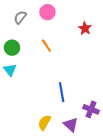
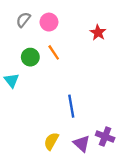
pink circle: (47, 12) -> (49, 22), moved
green circle: (12, 48) -> (30, 57), moved
purple cross: (91, 109) -> (105, 137), moved

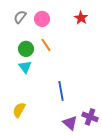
red star: (98, 33) -> (81, 18), moved
cyan triangle: (12, 80) -> (25, 67), moved
yellow semicircle: (51, 141) -> (19, 110), moved

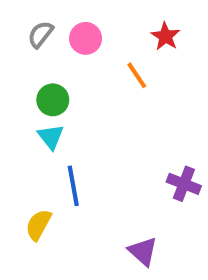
orange line: (46, 45) -> (137, 75), moved
blue line: (61, 91) -> (73, 186), moved
purple cross: (90, 117) -> (184, 184), moved

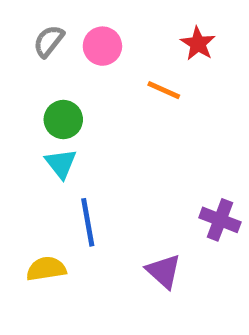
orange line: (137, 75) -> (164, 90), turned -32
yellow semicircle: (38, 225) -> (46, 269), turned 52
purple triangle: (143, 251) -> (164, 271), moved

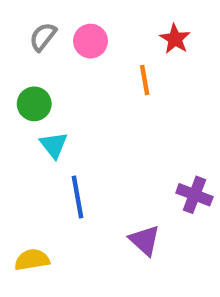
orange line: (164, 90) -> (145, 80), turned 56
green circle: (63, 119) -> (34, 104), moved
yellow semicircle: (46, 269) -> (32, 260), moved

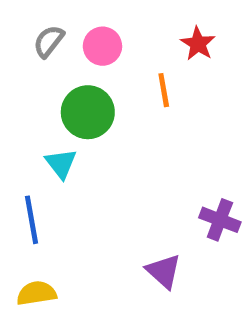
green circle: (34, 104) -> (88, 112), moved, size x1.4
blue line: (78, 197) -> (32, 220), moved

